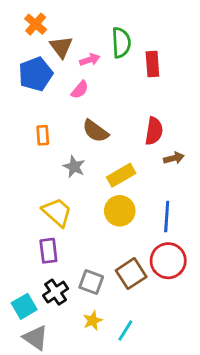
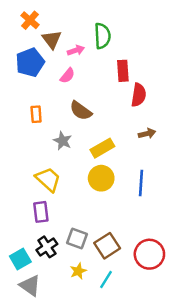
red rectangle: (152, 64) -> (123, 71), moved
red semicircle: (154, 131) -> (139, 95), moved
red circle: (168, 261) -> (149, 254), moved
brown square: (131, 274) -> (107, 246), moved

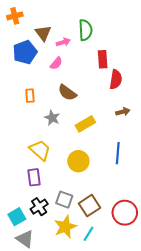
orange cross: (30, 20) -> (15, 16), moved, turned 35
yellow circle: (101, 178) -> (78, 161), moved
yellow star: (78, 271) -> (65, 227), size x1.6

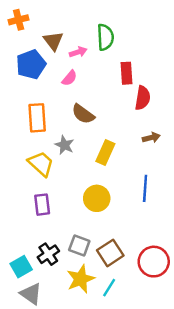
orange rectangle: (30, 96) -> (37, 118), size x1.6
yellow rectangle: (85, 124) -> (105, 152), turned -36
yellow trapezoid: (40, 150) -> (41, 164), moved
purple rectangle: (34, 177) -> (42, 205), moved

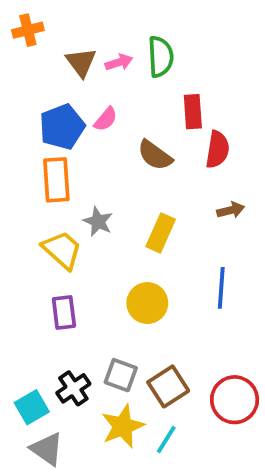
pink arrow: (78, 52) -> (119, 62), moved
blue pentagon: (31, 64) -> (62, 127), moved
brown semicircle: (83, 114) -> (155, 155), moved

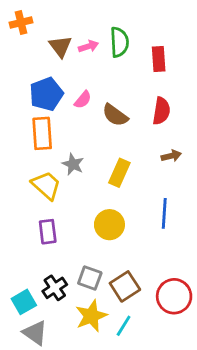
red rectangle: (193, 112) -> (159, 59), moved
pink semicircle: (106, 119) -> (83, 100), moved

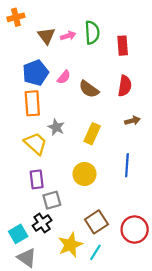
gray square: (90, 278) -> (52, 200), moved, turned -36

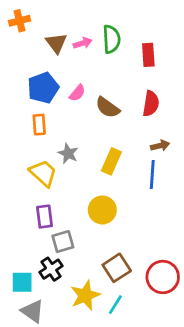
orange rectangle: (32, 103) -> (39, 125), size x0.7
blue line: (127, 165) -> (152, 174), moved
cyan square: (18, 234) -> (22, 282), turned 30

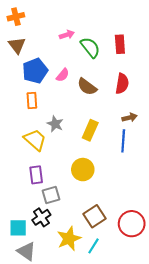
green semicircle: (111, 39) -> (90, 47), moved, turned -35
brown triangle: (56, 43) -> (17, 45), moved

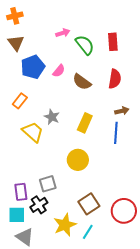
orange rectangle: (32, 101) -> (20, 101), moved, turned 42
purple rectangle: (36, 175) -> (21, 192), moved

